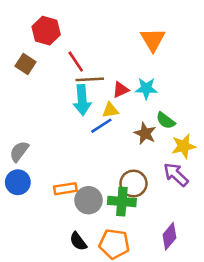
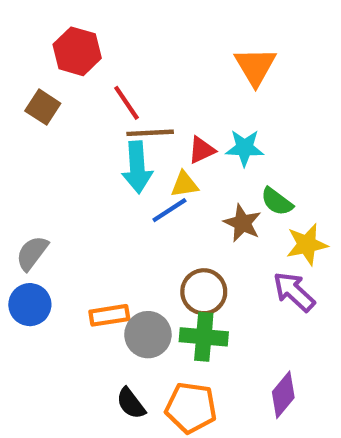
brown circle: (133, 184) -> (204, 292), moved

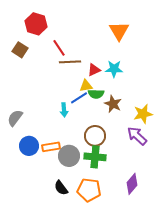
cyan arrow: (137, 167) -> (64, 110), moved, size x0.6
green semicircle: (277, 202) -> (96, 94), moved, turned -35
blue circle: (30, 305) -> (29, 146), moved

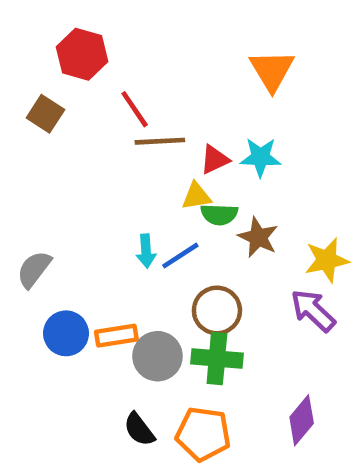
blue line: (79, 98) -> (180, 256), moved

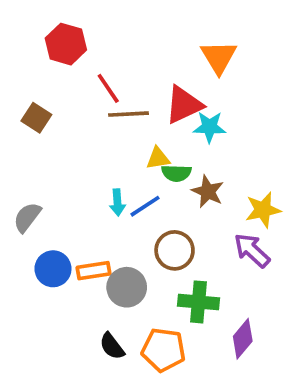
brown square: (45, 114) -> (36, 118), moved
red triangle: (215, 160) -> (184, 105), moved, size x1.6
green cross: (217, 358) -> (198, 302), moved

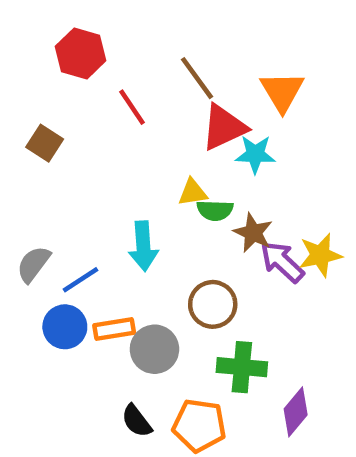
orange triangle: (219, 57) -> (282, 92), moved
brown line: (129, 114) -> (197, 78), moved, turned 57
cyan arrow: (117, 202) -> (143, 246), size x1.5
blue line: (145, 206) -> (81, 280), moved
purple arrow: (252, 250) -> (282, 262), moved

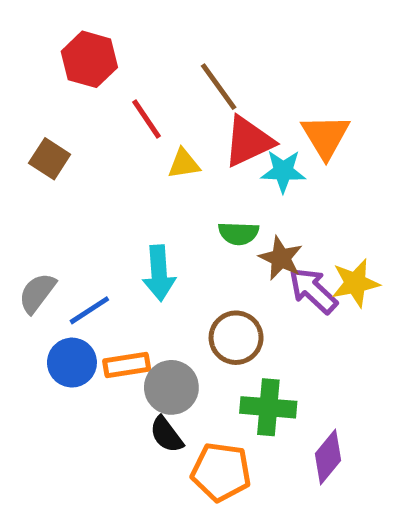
orange triangle: (282, 92) -> (326, 136), moved
yellow triangle: (193, 192) -> (184, 164), moved
black semicircle: (137, 421) -> (166, 435), moved

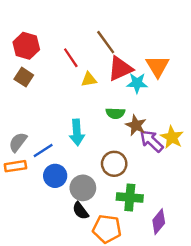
red hexagon: (89, 59) -> (26, 46), moved
yellow star: (355, 283) -> (172, 137), turned -30
blue circle: (72, 363) -> (55, 176), moved
orange rectangle: (127, 365) -> (15, 166), moved

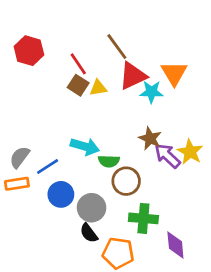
brown square: (24, 77) -> (78, 85), moved
green semicircle: (115, 113) -> (109, 161), moved
cyan arrow: (77, 132) -> (85, 146), turned -70
purple diamond: (159, 222) -> (175, 245), turned -45

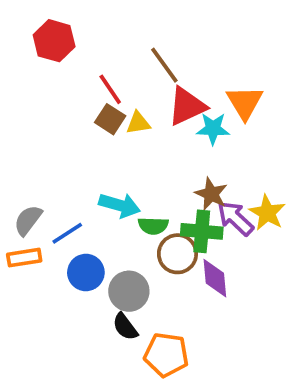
red hexagon: (29, 51) -> (54, 41), moved
green cross: (143, 218) -> (202, 231), moved
purple diamond: (175, 245) -> (215, 278), moved

